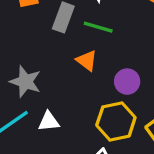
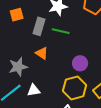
orange triangle: (87, 61) -> (42, 53), moved
gray star: (25, 82) -> (18, 67), turned -30

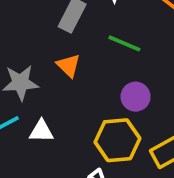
green line: (61, 31) -> (124, 43), moved

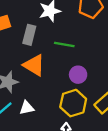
orange triangle: (68, 66) -> (34, 65), size x1.5

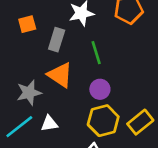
green line: (64, 44) -> (96, 53), turned 60
purple circle: (78, 75) -> (100, 89), moved

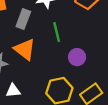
purple circle: (100, 89) -> (77, 57), moved

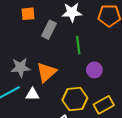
orange triangle: (25, 49) -> (46, 72), moved, turned 35

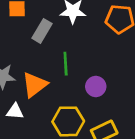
green line: (78, 45) -> (66, 64), moved

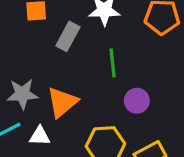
green line: (66, 64) -> (113, 63), moved

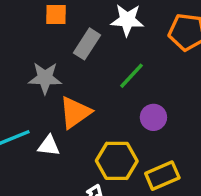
green line: (113, 63) -> (131, 76), turned 44
gray star: (22, 94) -> (45, 78), moved

